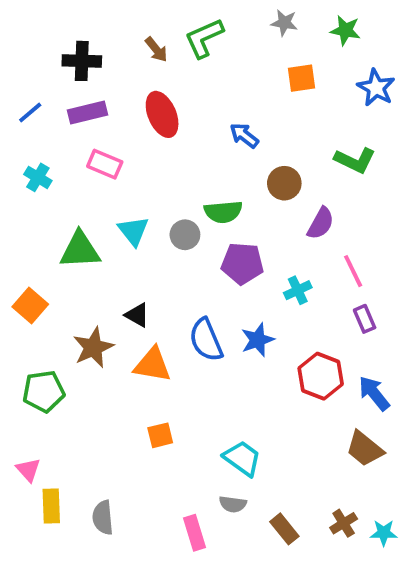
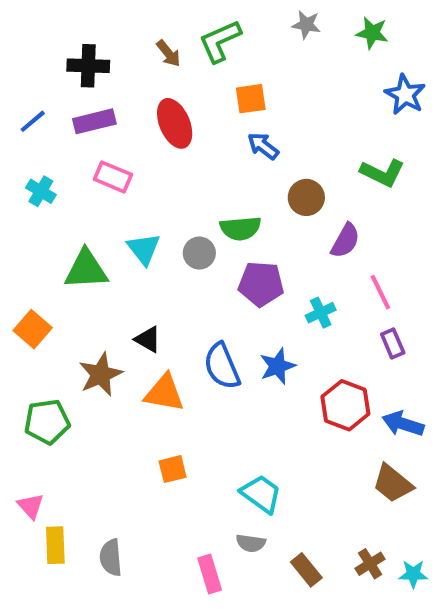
orange square: (302, 78) -> (251, 99), moved
blue arrow: (374, 393) -> (403, 424), turned -33

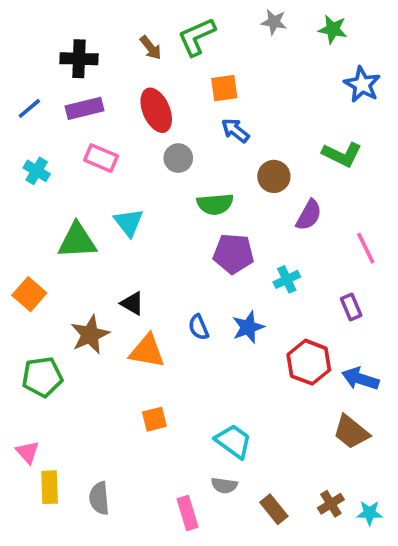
gray circle: (199, 253) -> (178, 158), moved
pink line: (380, 292) -> (366, 248), moved
blue semicircle: (222, 366) -> (199, 327), size x0.6

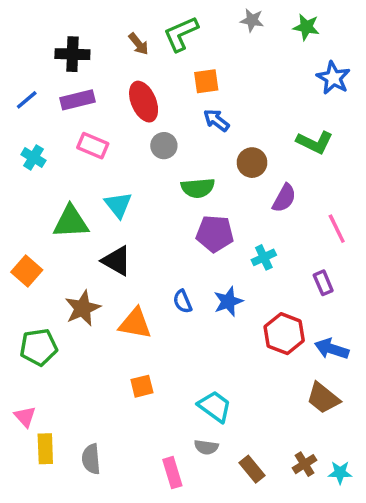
black triangle: (132, 303) -> (116, 261), moved, size x1.4

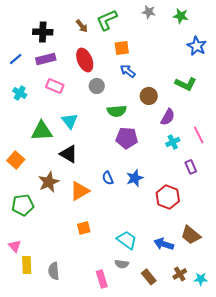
cyan cross: (264, 257) -> (173, 142), moved
orange triangle: (135, 323) -> (80, 191), turned -40
blue arrow: (332, 349) -> (164, 244), moved

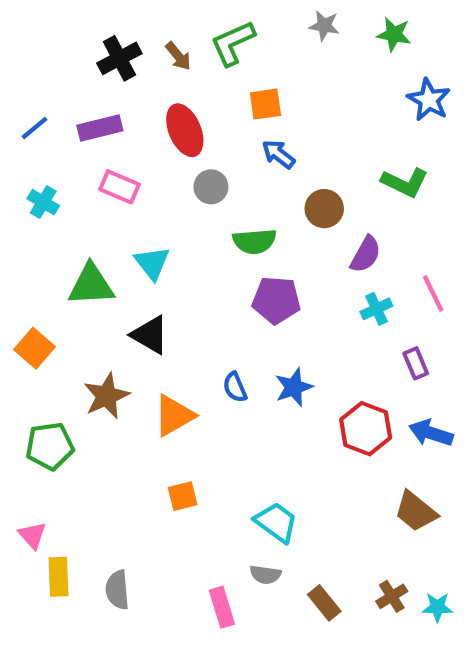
black cross: (43, 32) -> (119, 58), moved, turned -30
blue arrow: (164, 244) -> (431, 433), moved

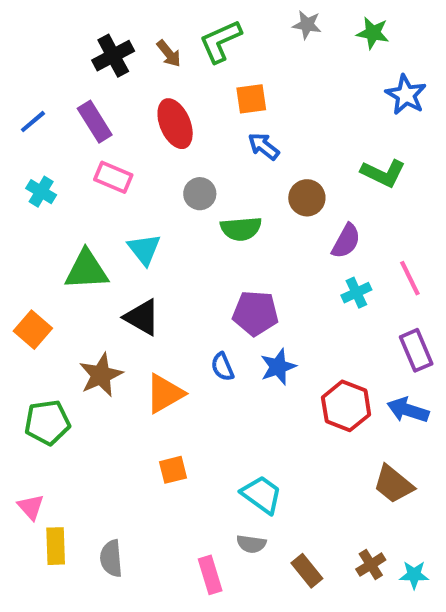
purple rectangle: (100, 128) -> (95, 122), turned 72
gray circle: (211, 187) -> (200, 194), moved
purple pentagon: (276, 300) -> (255, 313), moved
purple rectangle: (416, 363) -> (416, 350), moved, size x1.4

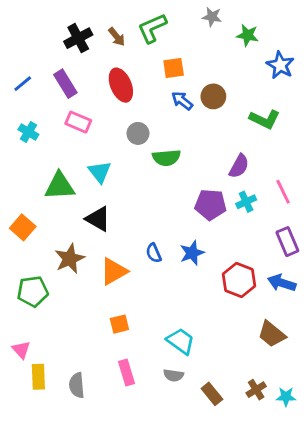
green star: (373, 33) -> (248, 35), moved
brown circle: (307, 198) -> (213, 96), moved
purple pentagon: (255, 313) -> (211, 205), moved
pink rectangle: (210, 575) -> (127, 372), moved

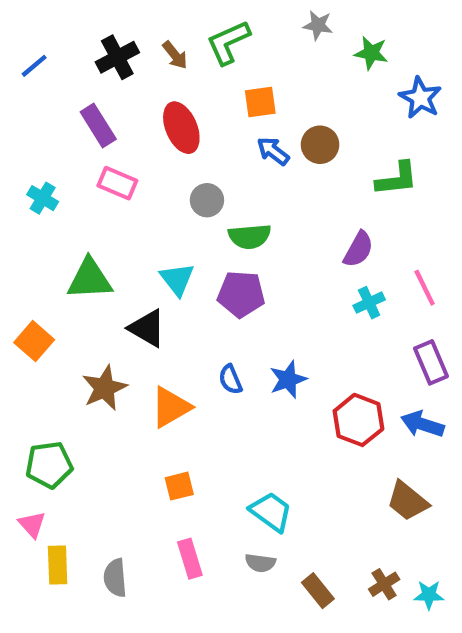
blue line: (23, 84) -> (34, 66), moved
green L-shape: (265, 119) -> (397, 179), turned -32
cyan triangle: (100, 172) -> (177, 279), moved
purple pentagon: (211, 205) -> (241, 294), moved
green pentagon: (33, 291) -> (49, 465), moved

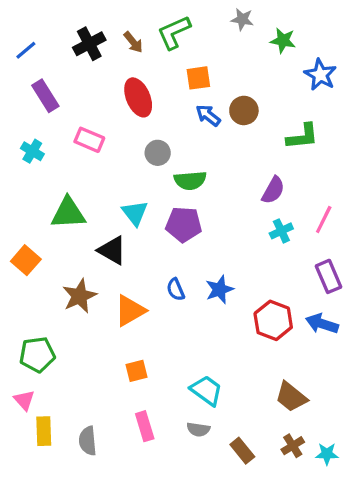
purple rectangle: (98, 126) -> (45, 96), moved
pink line: (425, 288) -> (324, 220), turned 52
brown trapezoid: (408, 501) -> (291, 397), moved

